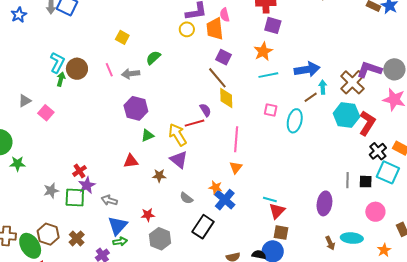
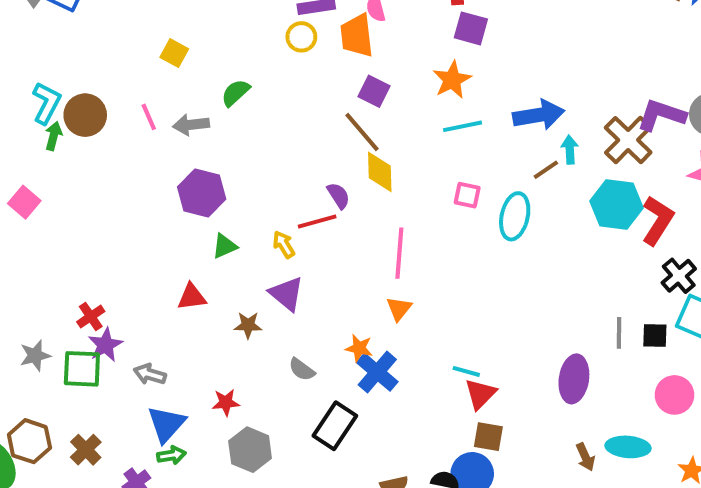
yellow arrow: (178, 135) -> (284, 244), size x0.6

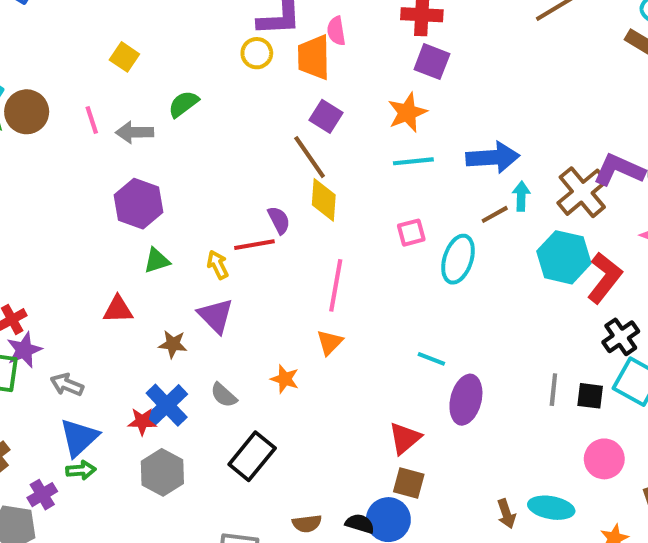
pink square: (467, 195) -> (411, 233), turned -32
cyan line: (466, 371) -> (431, 359), moved
blue cross: (377, 372) -> (167, 405), moved
purple ellipse: (574, 379) -> (466, 400), moved

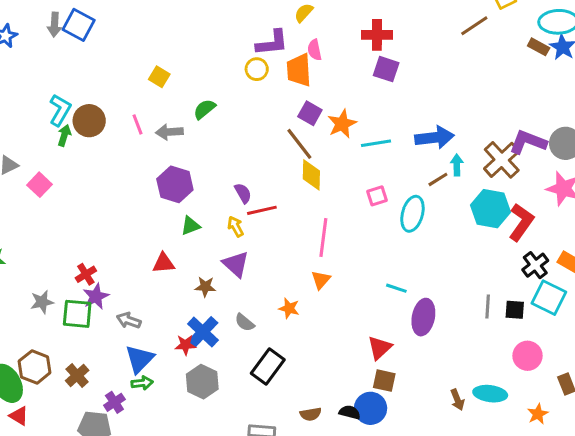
orange star: (407, 112) -> (342, 124), moved
purple semicircle: (279, 220) -> (243, 193), moved

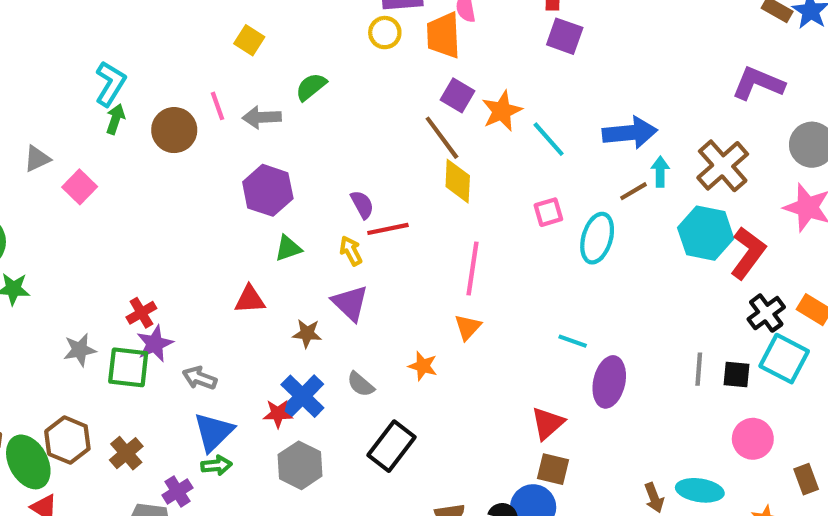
brown circle: (89, 121) -> (174, 130), moved
purple L-shape: (528, 142) -> (758, 83), moved
cyan line: (376, 143) -> (549, 139), turned 56

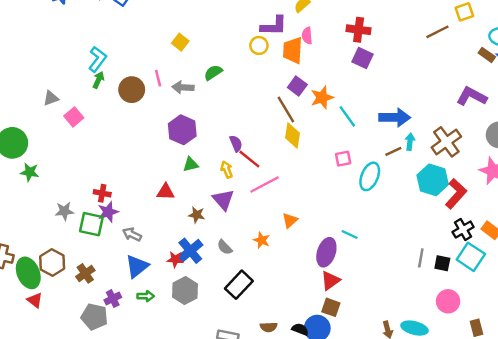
red line: (388, 229) -> (249, 159), turned 45
pink line: (473, 269) -> (265, 184), moved, turned 48
red cross: (141, 313) -> (102, 193), turned 35
purple ellipse: (609, 382) -> (326, 252), moved
green arrow: (216, 465) -> (146, 296), moved

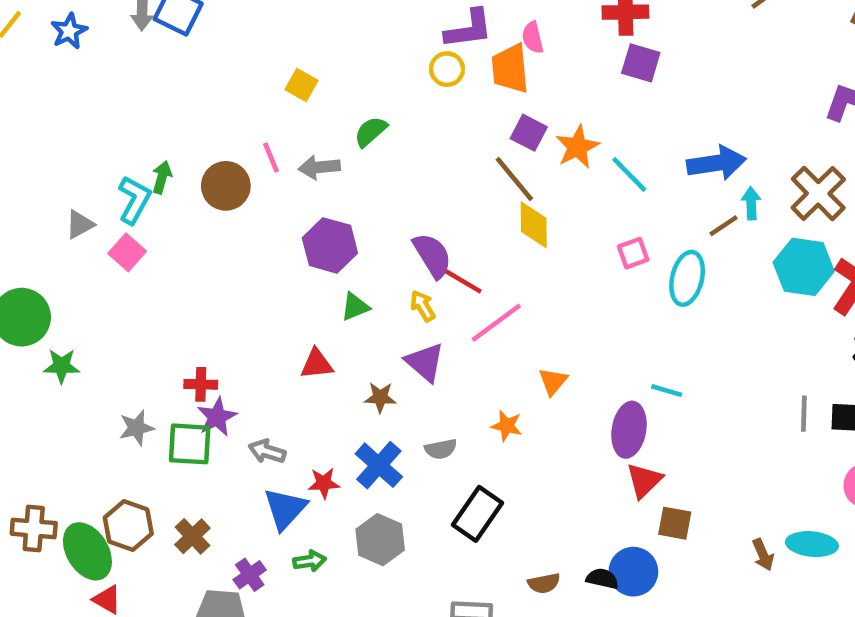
cyan L-shape: (97, 59) -> (134, 200), moved
purple semicircle: (236, 143) -> (432, 255), size x1.5
gray semicircle: (225, 247) -> (441, 449), turned -49
red star: (175, 259) -> (324, 483), moved
brown square: (331, 307) -> (675, 523), moved

